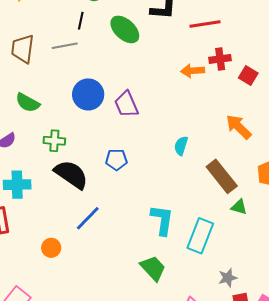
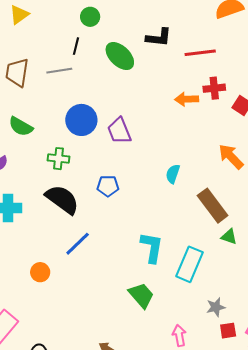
green cross: (54, 141) -> (59, 159), moved

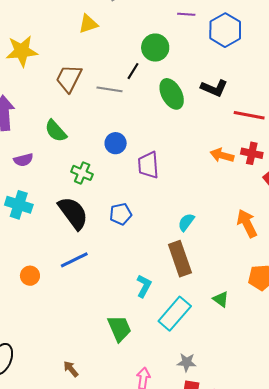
green circle: (90, 17) -> (155, 48), size x1.4
blue circle: (81, 120) -> (116, 143), size x0.7
blue pentagon: (108, 186) -> (121, 214), turned -30
brown rectangle: (213, 206) -> (180, 259), moved
cyan L-shape: (152, 247) -> (144, 286), size x0.7

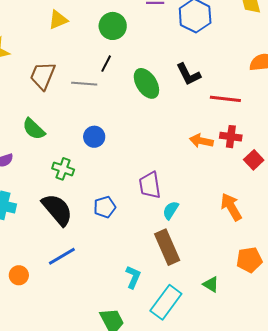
green circle: (155, 48) -> (113, 26), moved
black L-shape: (214, 88) -> (188, 74), turned 44
purple trapezoid: (148, 165) -> (150, 185), moved

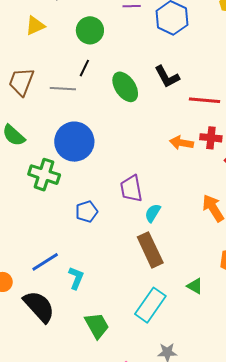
blue circle: (94, 137) -> (74, 142), size x1.8
green cross: (63, 169) -> (44, 175), size x1.4
black semicircle: (57, 210) -> (39, 307), moved
cyan L-shape: (133, 277) -> (76, 278), moved

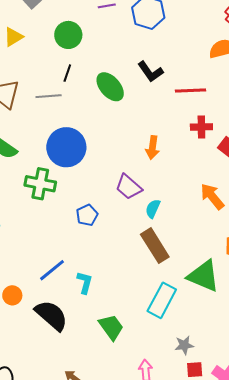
orange arrow: (182, 143) -> (153, 148), moved, turned -85
purple trapezoid: (131, 189) -> (129, 187), turned -32
green triangle: (195, 286) -> (204, 276), size x2.0

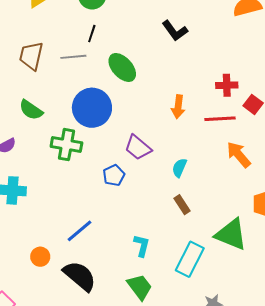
green ellipse: (110, 87) -> (122, 67), moved
red line: (190, 90) -> (220, 119), moved
purple trapezoid: (129, 187) -> (138, 148), moved
brown rectangle: (155, 246) -> (182, 205), size x0.6
cyan L-shape: (85, 282) -> (142, 246), moved

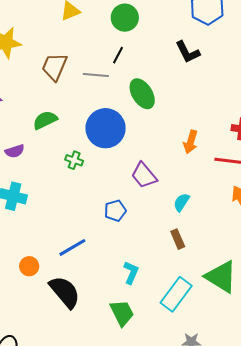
black L-shape: (175, 31) -> (188, 52), moved
green semicircle: (31, 110) -> (45, 120), turned 110
green cross: (66, 145) -> (74, 160), size x0.6
blue pentagon: (114, 175) -> (115, 211), moved

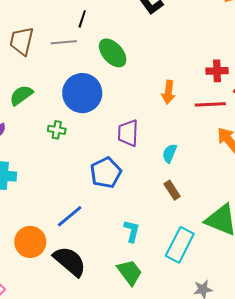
purple trapezoid: (144, 175) -> (128, 133), turned 52
blue pentagon: (115, 211) -> (106, 173), size x1.4
orange circle: (29, 266) -> (30, 242), size x1.6

